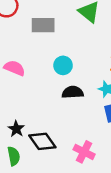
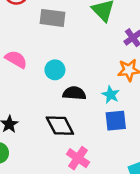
cyan circle: (63, 65) -> (55, 70), moved
black diamond: (42, 141) -> (60, 126), moved

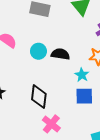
black semicircle: (74, 93) -> (60, 54), moved
black diamond: (60, 126) -> (39, 97), turned 30

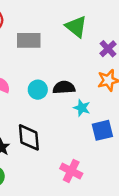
cyan star: (82, 75) -> (82, 108), moved
black diamond: (39, 97) -> (29, 137), moved

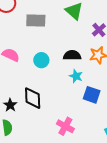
black semicircle: (64, 87) -> (72, 55), moved
blue square: (102, 130) -> (92, 95), turned 30

